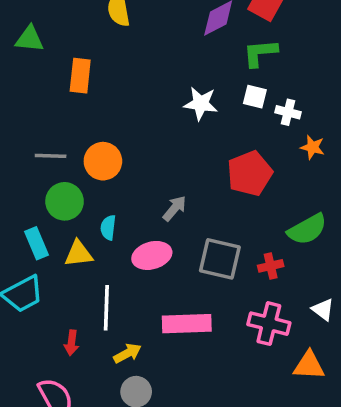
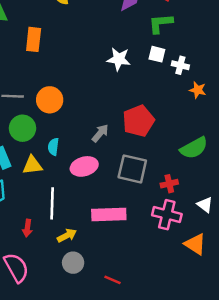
red pentagon: (250, 173) -> (138, 121), moved
red cross: (271, 266) -> (169, 184), moved
orange triangle: (309, 365) -> (195, 244), turned 30

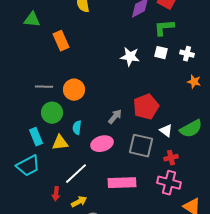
orange rectangle: (34, 39) -> (61, 41), turned -30
white cross: (180, 65) -> (187, 54), moved
white line: (52, 203) -> (76, 174), turned 45
white triangle: (205, 205) -> (166, 131), moved
yellow arrow: (67, 236) -> (79, 202), moved

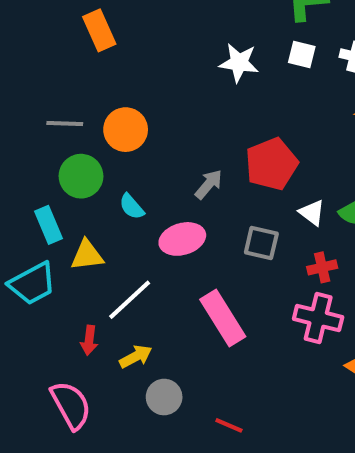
cyan semicircle: (77, 128) -> (132, 207), turned -48
yellow triangle: (60, 143) -> (87, 255), moved
gray square: (141, 146) -> (261, 243), size x0.7
pink rectangle: (122, 183) -> (223, 318), turned 60

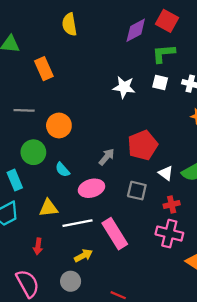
gray line: (65, 123) -> (24, 110), moved
yellow triangle: (87, 255) -> (48, 208), moved
white line: (130, 300) -> (78, 223), moved, turned 32
yellow arrow: (136, 357) -> (83, 256), moved
gray circle: (164, 397) -> (71, 281), moved

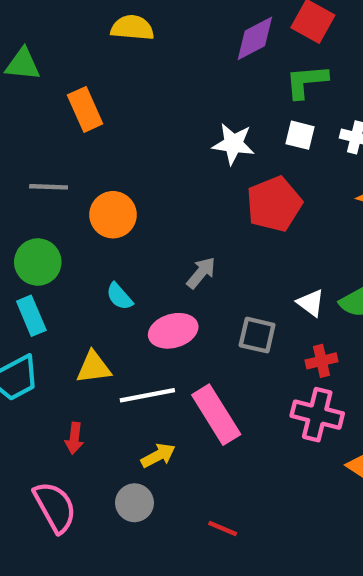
yellow semicircle: (69, 24) -> (132, 28), turned 105
red pentagon: (143, 145) -> (274, 204), moved
green circle: (33, 152) -> (38, 262), moved

